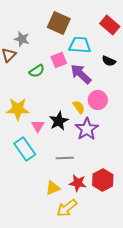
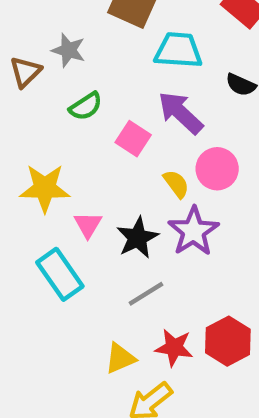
gray star: (22, 39) -> (68, 50), moved
pink square: (59, 60) -> (133, 139), moved, turned -35
black star: (59, 121) -> (137, 238), moved
gray line: (65, 158) -> (146, 294), turned -30

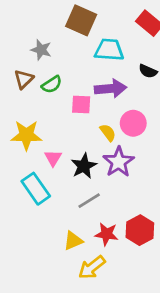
brown triangle: (25, 72) -> (24, 79), moved
purple arrow: (181, 113) -> (111, 89), turned 132
pink square: (133, 139) -> (81, 105), turned -30

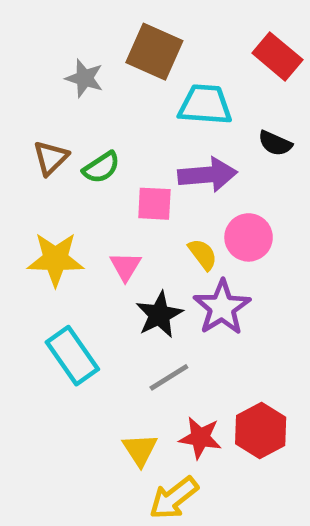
gray star: (41, 50) -> (84, 78), moved
pink triangle: (53, 158) -> (125, 266), moved
yellow triangle: (73, 241) -> (140, 450), turned -40

